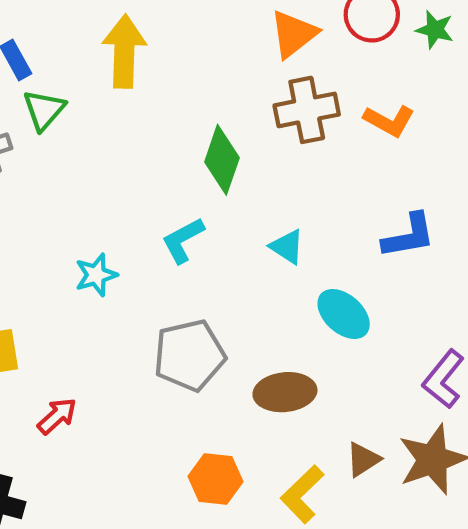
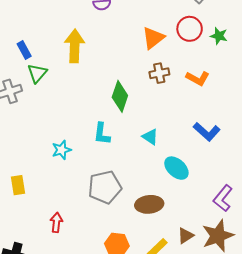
brown cross: (307, 110) -> (159, 73), size x0.7
blue L-shape: (409, 236) -> (207, 132), turned 52
cyan L-shape: (183, 240) -> (102, 134), turned -55
red arrow: (57, 416) -> (56, 223), moved, turned -42

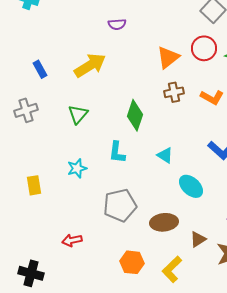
yellow arrow: (75, 46) -> (90, 65), turned 56
green triangle: (37, 73) -> (78, 114), moved
yellow rectangle: (18, 185) -> (34, 185), moved
red arrow: (56, 223) -> (72, 240), turned -108
brown triangle: (186, 236) -> (198, 239), moved

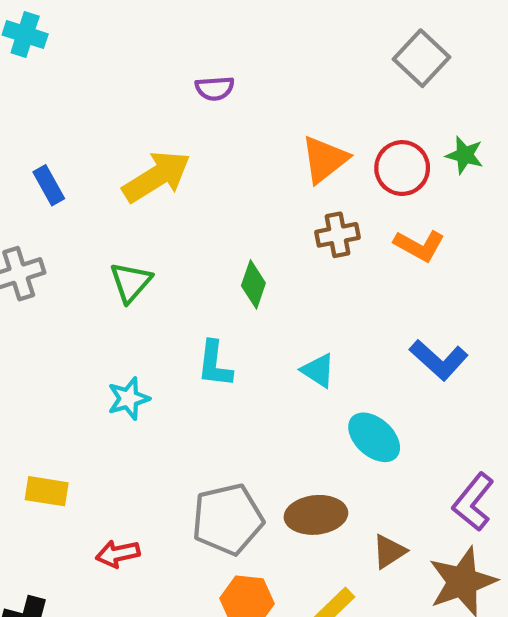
red circle: (204, 48) -> (402, 168), moved
green diamond: (135, 115) -> (253, 284), size x0.7
yellow rectangle: (34, 185) -> (47, 491), moved, turned -72
gray pentagon: (120, 205) -> (228, 519), moved

